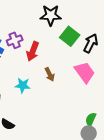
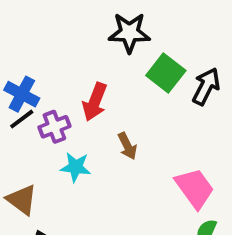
purple cross: (15, 40) -> (54, 127), moved
pink trapezoid: (85, 72) -> (195, 188), moved

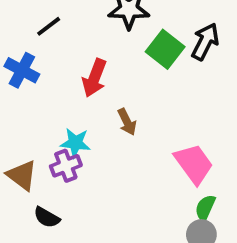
black arrow: (206, 86) -> (205, 42), moved
black line: (22, 119) -> (49, 26), moved
purple cross: (54, 127) -> (66, 166), moved

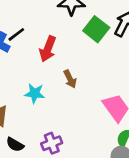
black line: (49, 26) -> (16, 34), moved
purple cross: (66, 166) -> (52, 143), moved

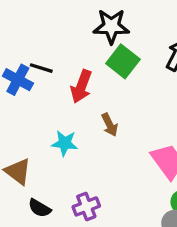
green square: (96, 29) -> (123, 61), moved
black line: (16, 34) -> (41, 68), turned 54

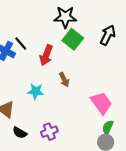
black line: (41, 68) -> (21, 44), turned 32

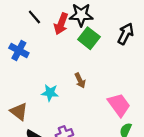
black line: (21, 44) -> (34, 17), moved
red arrow: (46, 55) -> (61, 24), moved

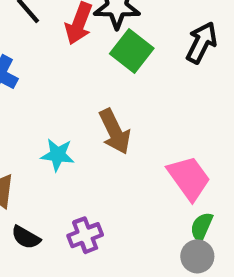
brown arrow: (80, 80) -> (115, 131), size x1.5

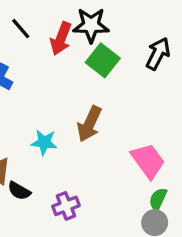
brown arrow: (115, 131) -> (89, 124), turned 51
black semicircle: (26, 237) -> (19, 191), moved

